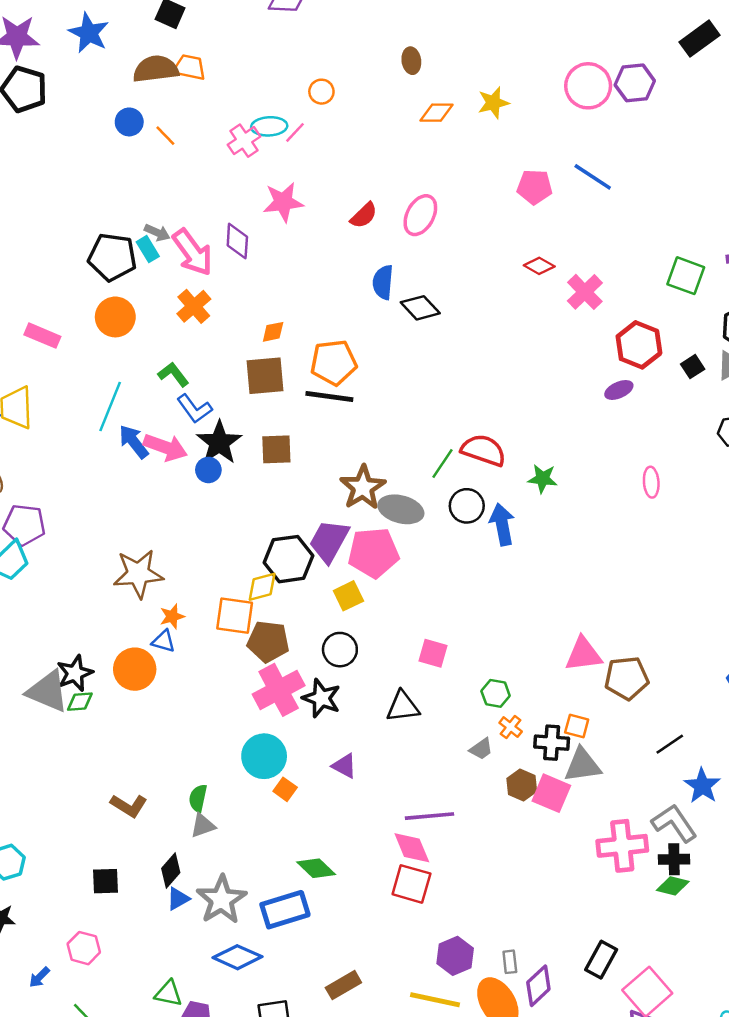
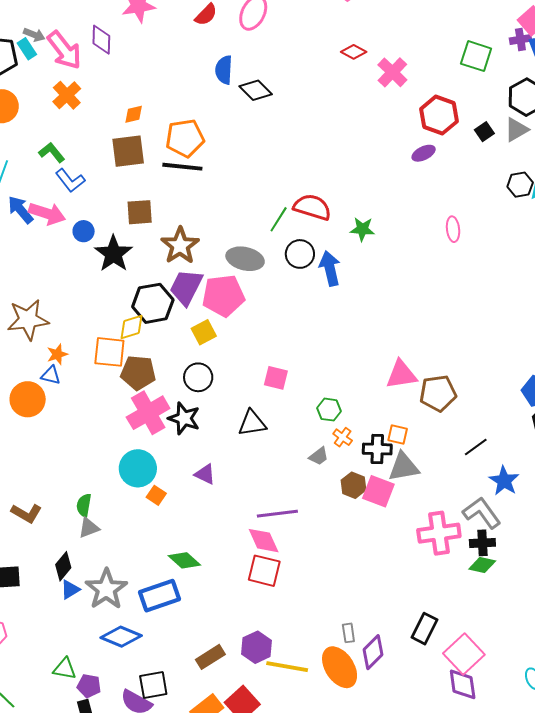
black star: (219, 443) -> (113, 254), moved
brown star: (363, 487) -> (180, 246), moved
purple hexagon: (455, 956) -> (257, 647), moved

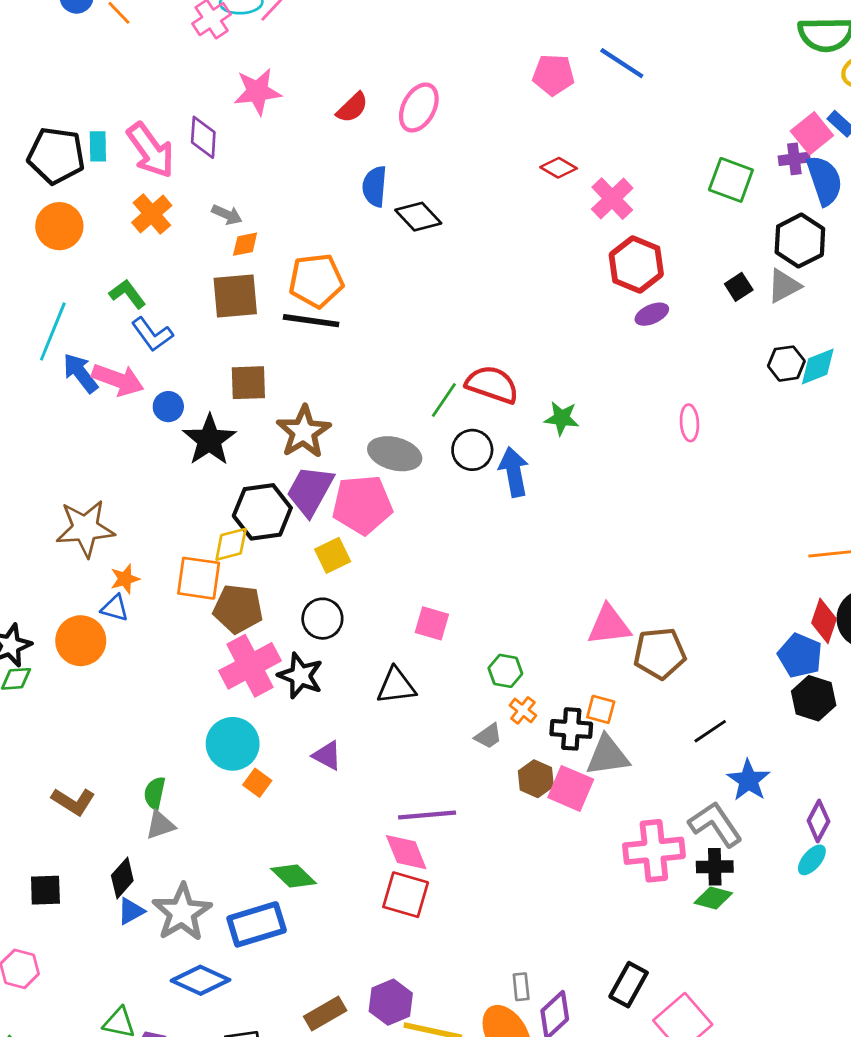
gray arrow: (34, 35) -> (227, 215), moved
cyan rectangle: (27, 49) -> (98, 146), turned 30
red hexagon: (439, 115) -> (636, 264), moved

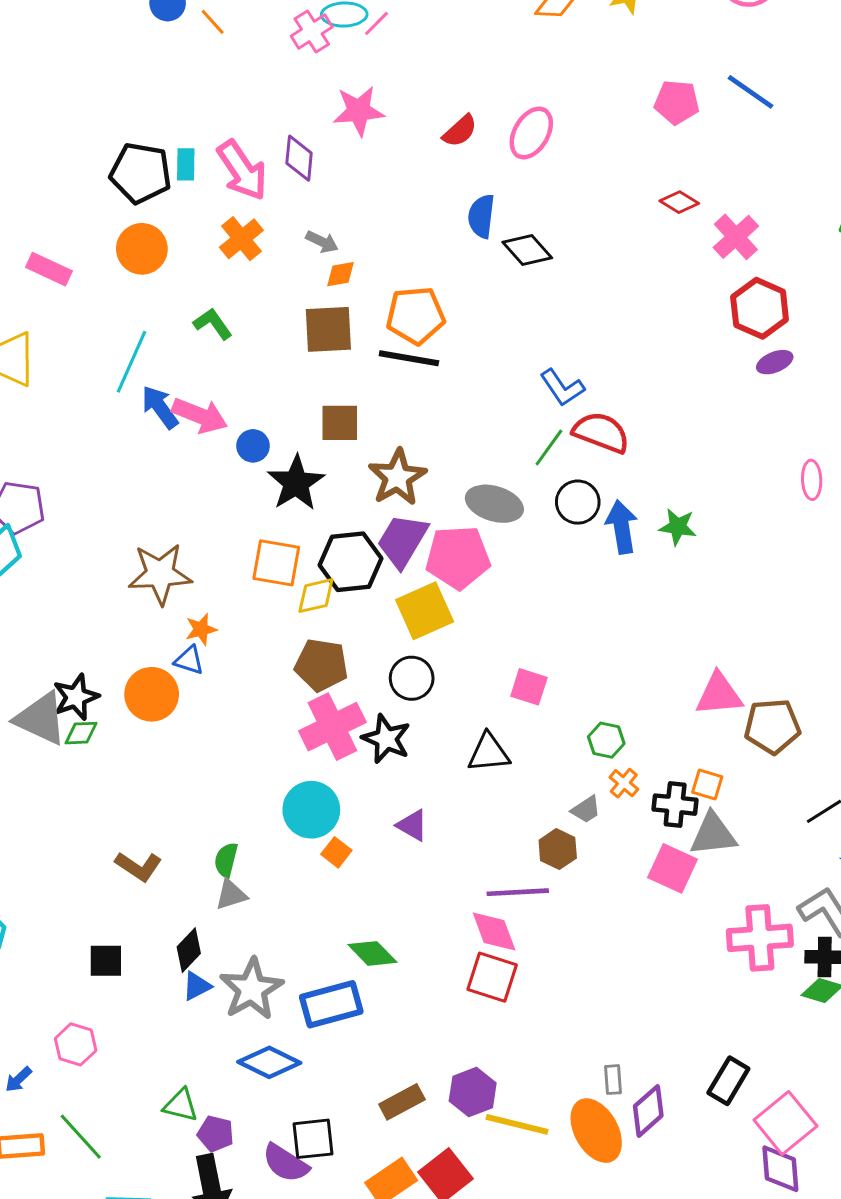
blue L-shape: (152, 334) -> (562, 388), moved
green star: (562, 418) -> (678, 527), moved
yellow square: (333, 555) -> (425, 611), size x1.5
orange square: (199, 578) -> (276, 563), moved
brown hexagon: (536, 779) -> (558, 849), moved

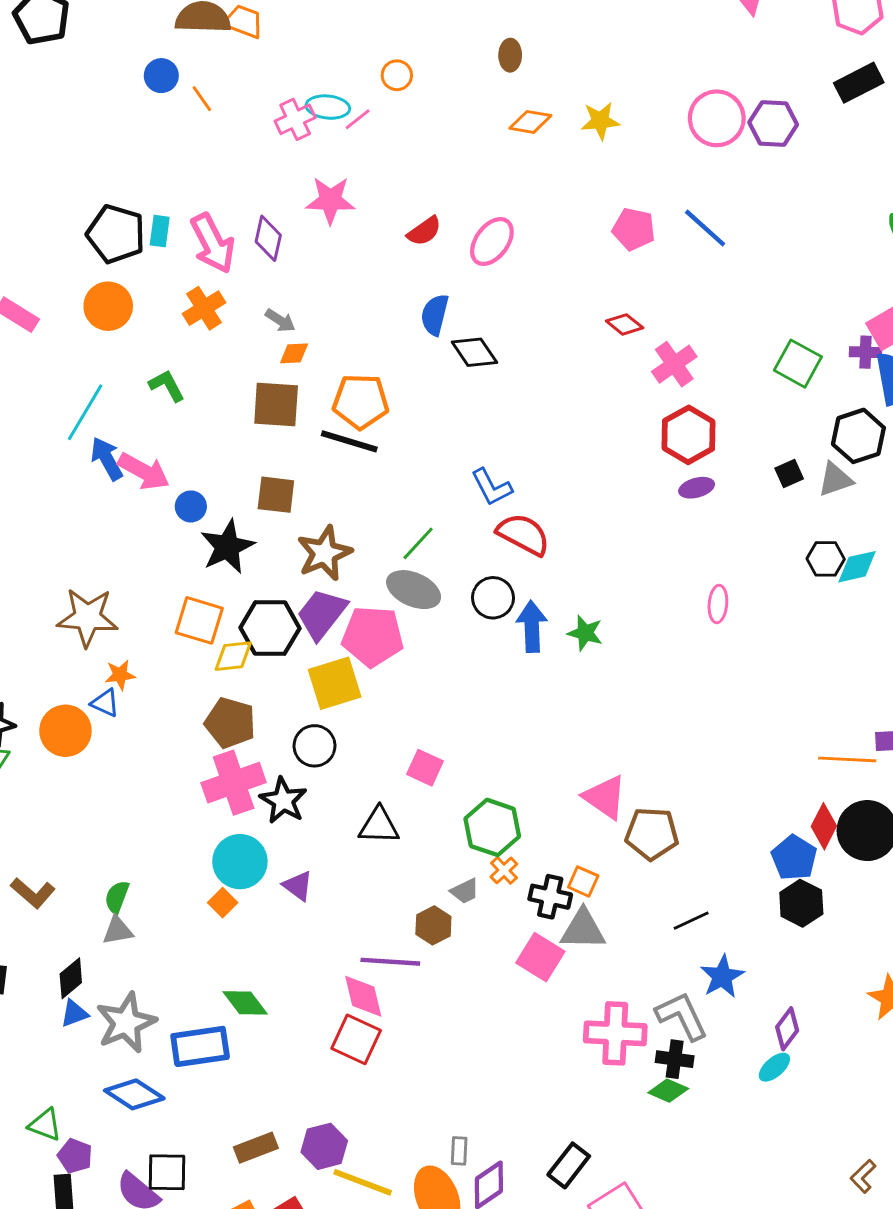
green line: (549, 448) -> (418, 543), moved
pink triangle: (719, 694) -> (605, 797), turned 33
green hexagon: (606, 740) -> (492, 827), size x1.6
cyan circle: (311, 810) -> (240, 862), moved

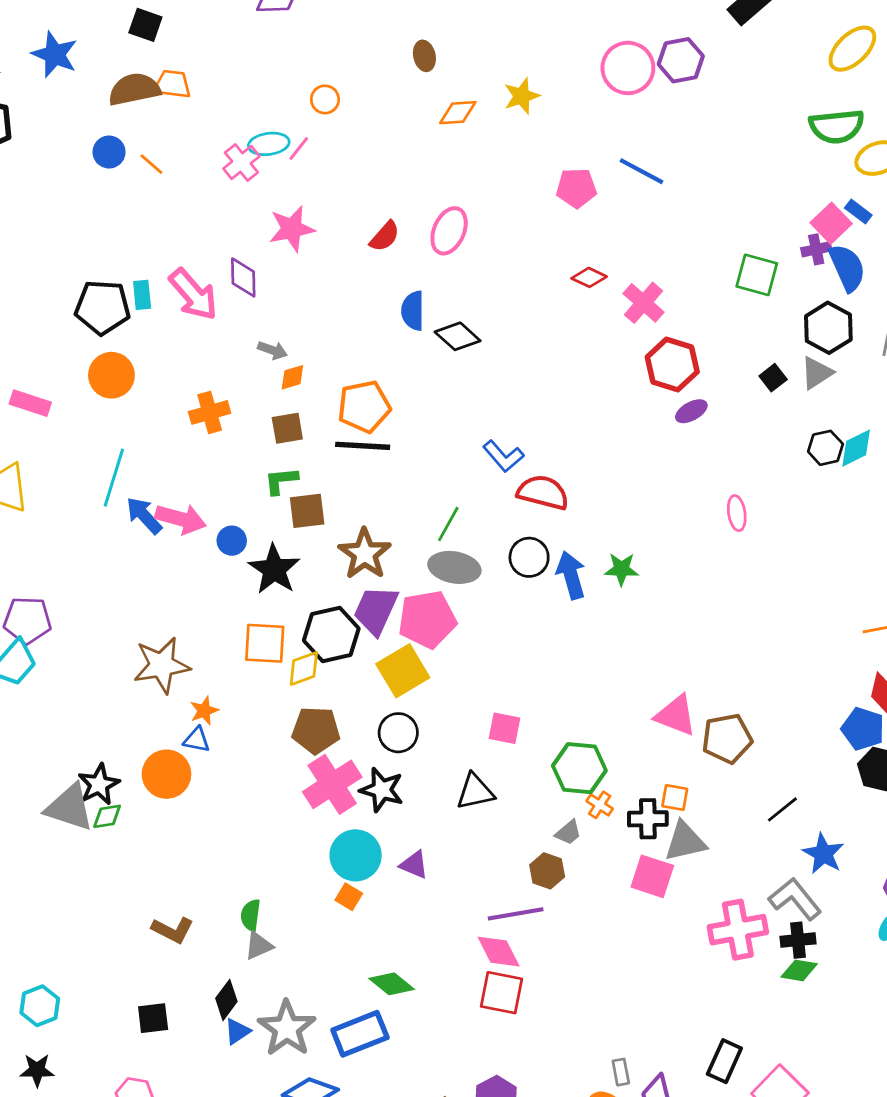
orange cross: (204, 308) -> (210, 412), moved, turned 30
green L-shape: (167, 386) -> (281, 481), moved, turned -54
brown square: (276, 405) -> (287, 428), size x0.7

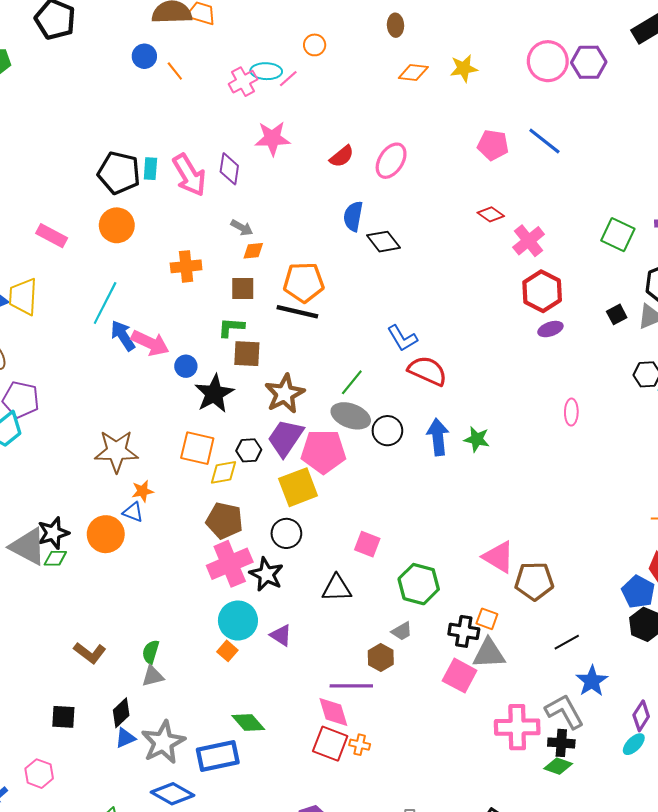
black circle: (529, 557) -> (387, 431), moved
black hexagon: (331, 635) -> (249, 450), size x0.6
orange cross: (600, 805) -> (360, 745), moved, turned -30

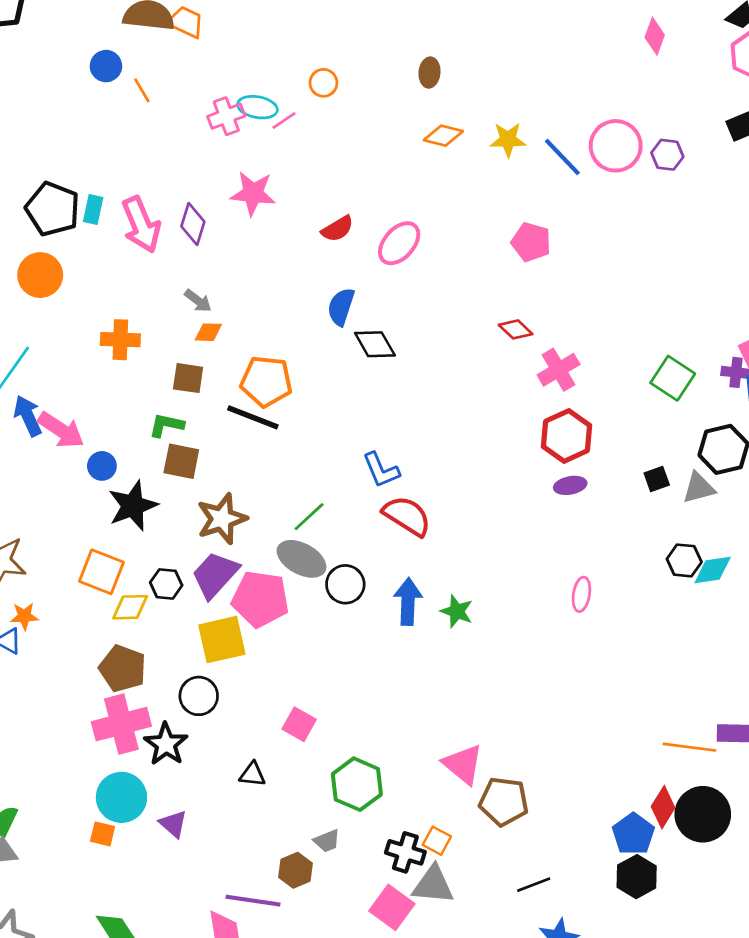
purple hexagon: (589, 62) -> (667, 155), size x0.7
blue line: (544, 141) -> (562, 157), moved
black triangle: (337, 588) -> (252, 774), size x0.7
orange square: (227, 651) -> (103, 834), turned -36

